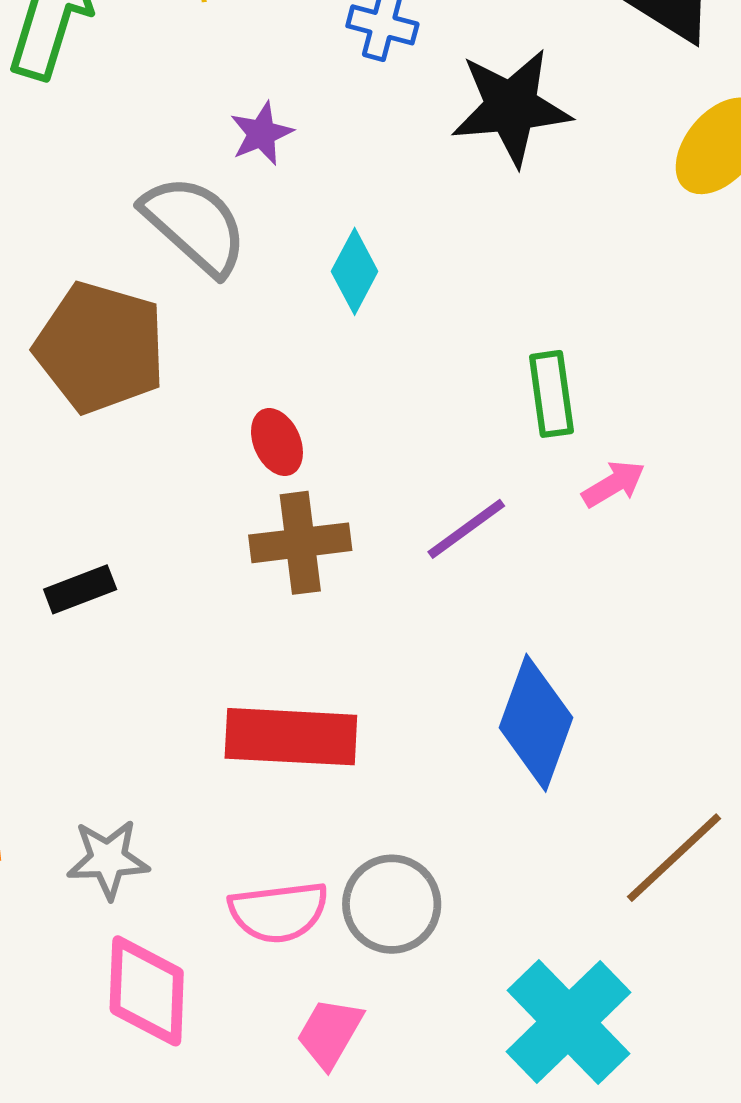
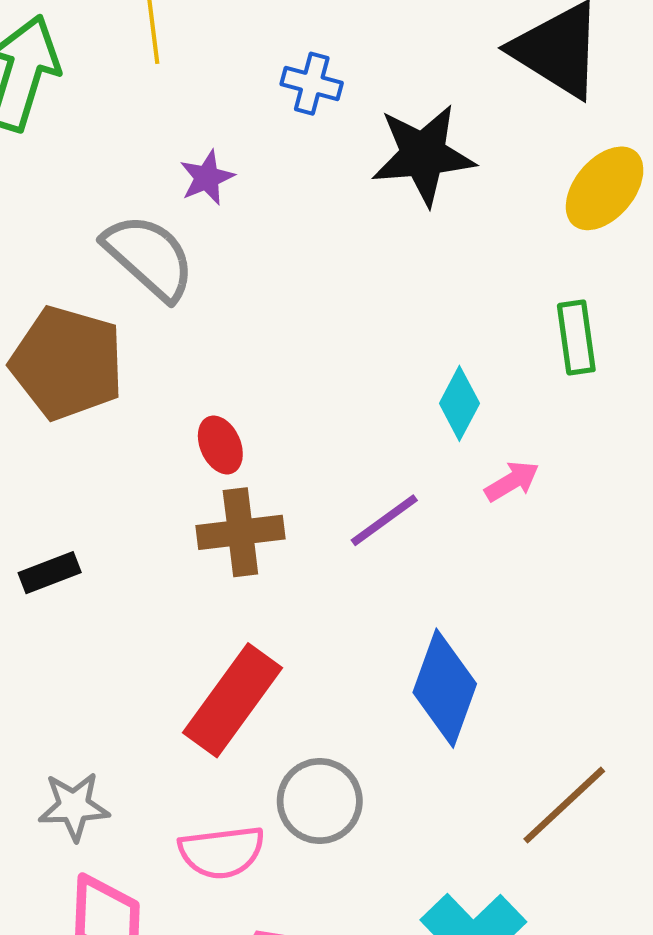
cyan diamond: (355, 271) -> (459, 403), moved
green rectangle: (551, 394) -> (576, 338), moved
red rectangle: (291, 737) -> (232, 700), turned -57
gray circle: (392, 904) -> (320, 801), moved

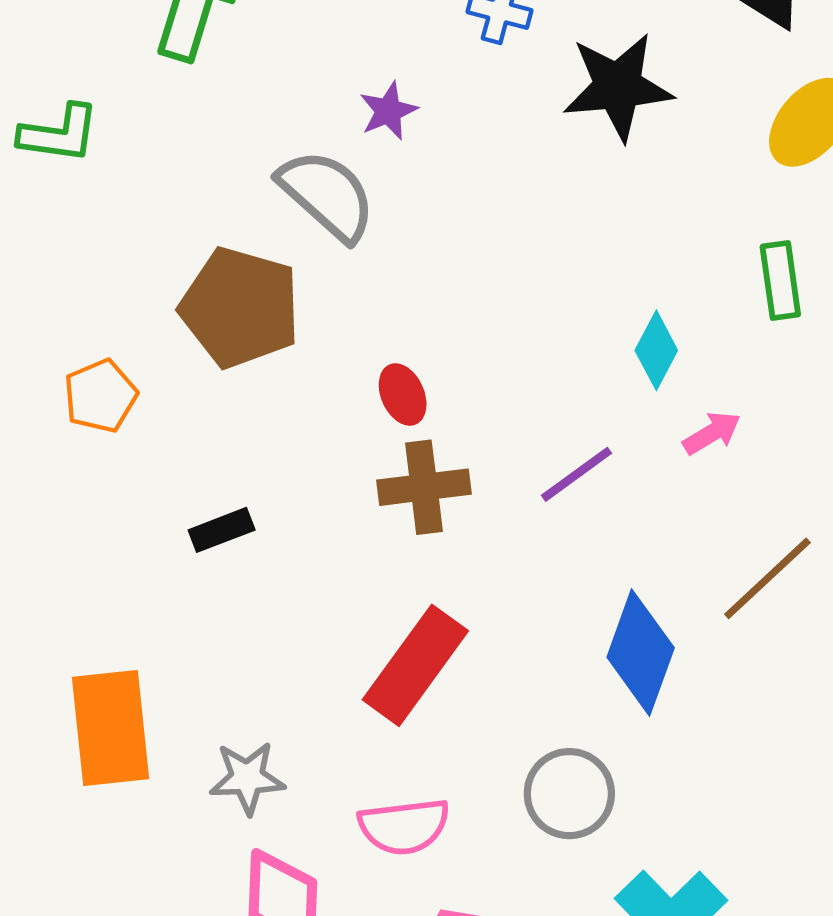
gray circle: (320, 801) -> (569, 794), moved
brown line: (564, 805) -> (767, 578), moved

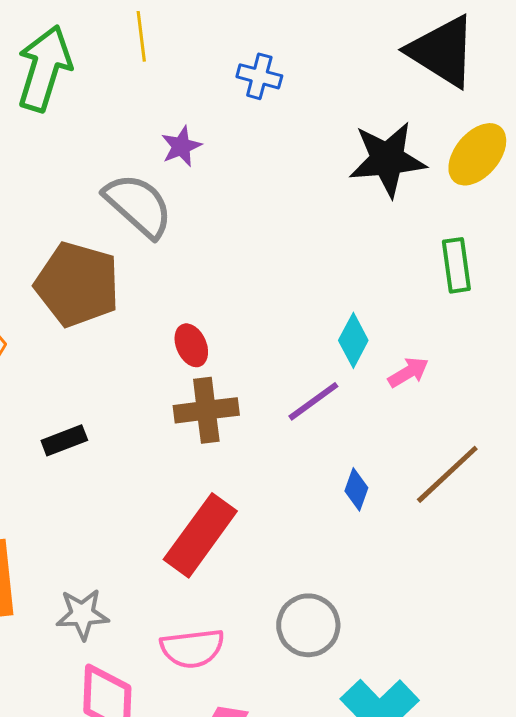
black star: (618, 87) -> (387, 159), moved
cyan diamond: (656, 350) -> (353, 340), moved
blue diamond: (641, 652) -> (356, 489), moved, size x0.5

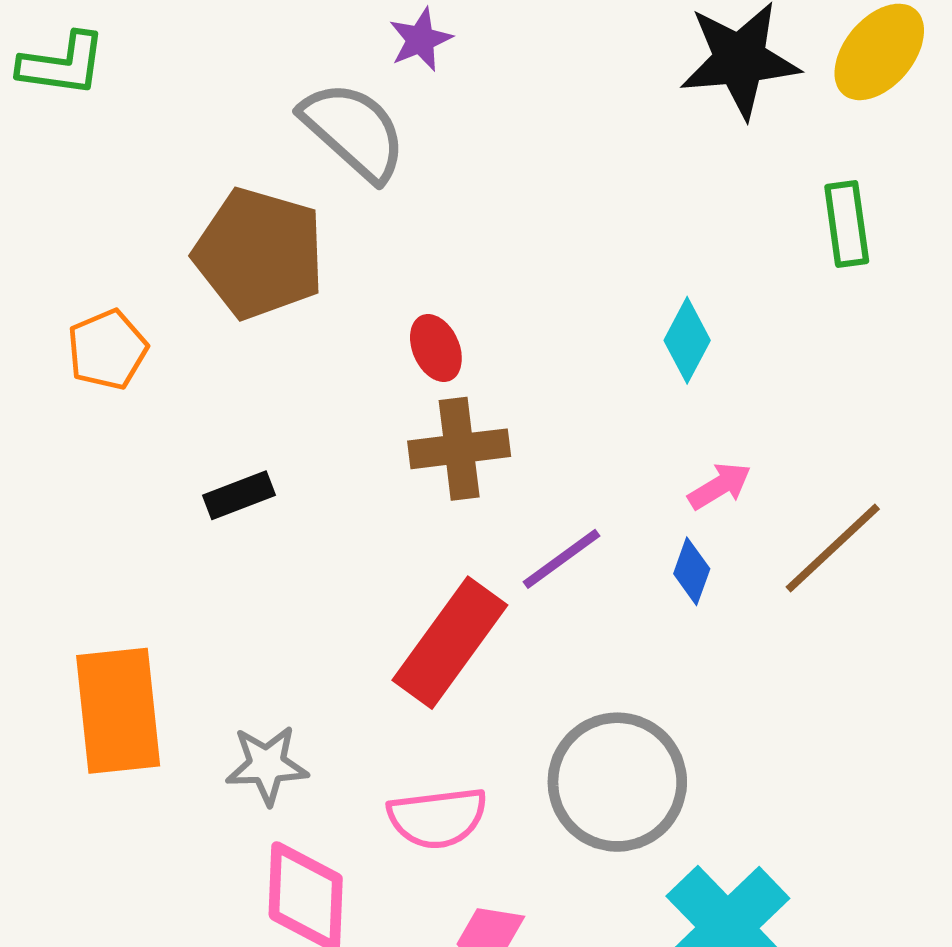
pink arrow: (408, 372) -> (720, 486), moved
purple line: (313, 401) -> (561, 559), moved
gray circle: (308, 625) -> (617, 782), size x1.4

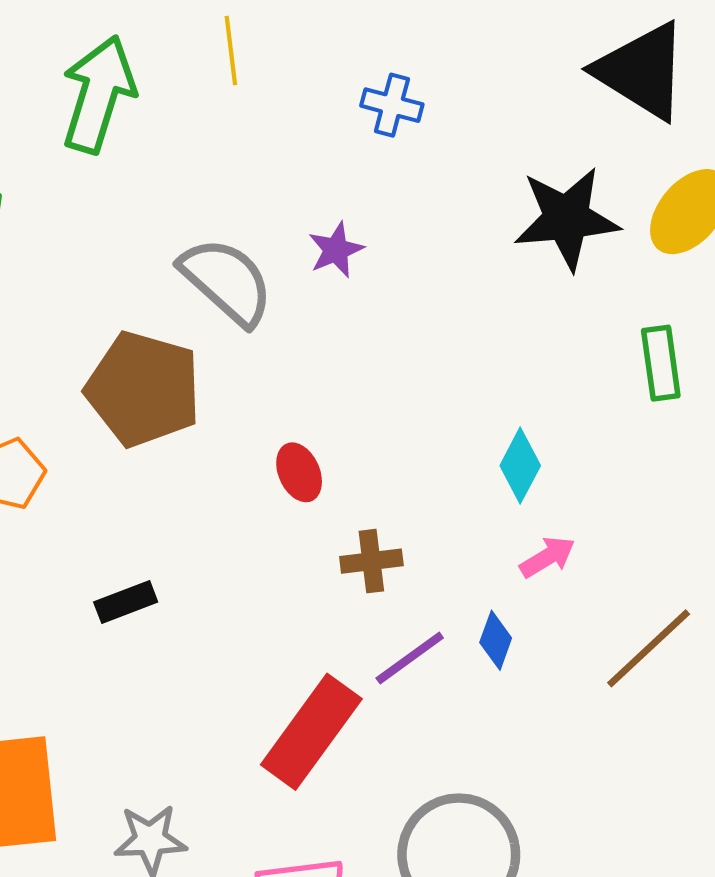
purple star: (420, 40) -> (336, 250), moved
brown cross: (459, 449) -> (371, 561), moved, size x0.7
pink arrow: (720, 486) -> (548, 557), moved
blue diamond: (692, 571) -> (496, 640), moved

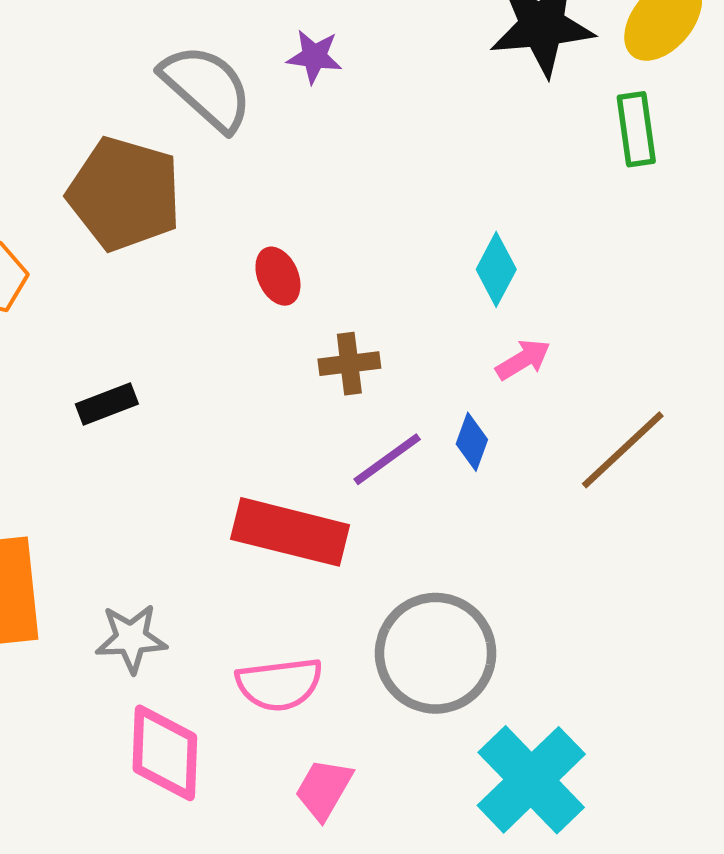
purple star: (336, 250) -> (314, 57), turned 30
green rectangle: (661, 363) -> (636, 129), moved
red rectangle: (311, 732) -> (290, 532), turned 68

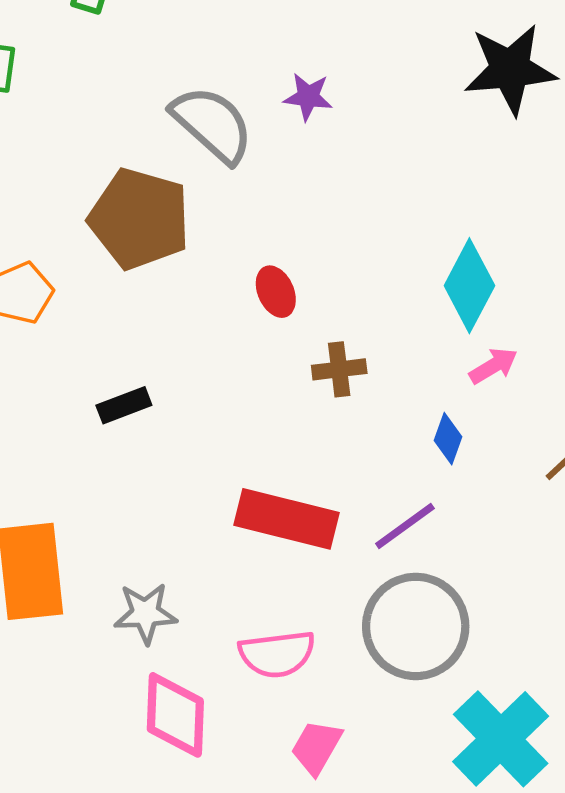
cyan diamond: (496, 269) -> (469, 286), size x1.4
purple line: (387, 459) -> (405, 526), moved

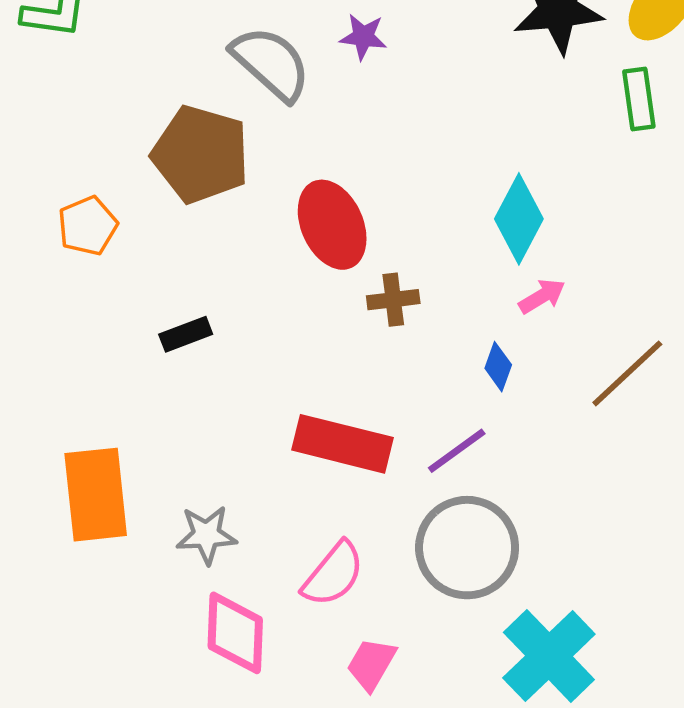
red ellipse: (276, 292) -> (332, 225), size x1.8
pink semicircle: (277, 654) -> (333, 574), turned -44

